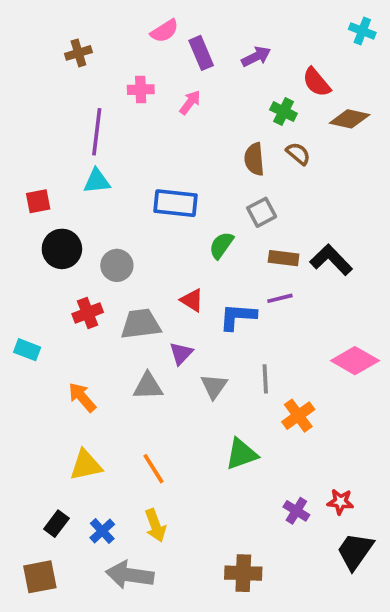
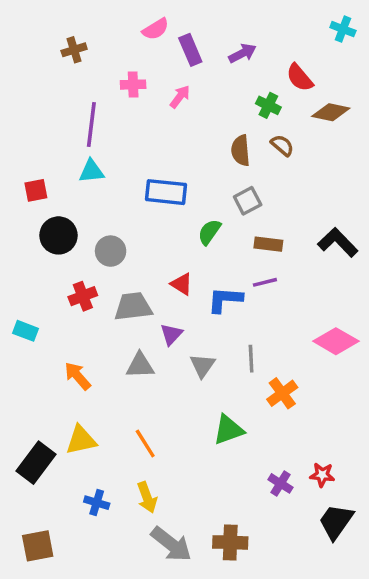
black L-shape: (331, 260) -> (338, 242), moved
black rectangle: (56, 524) -> (36, 463), moved, size x1.6
blue cross: (102, 531) -> (97, 503), turned -30
gray arrow: (130, 575) -> (171, 544), moved, turned -150

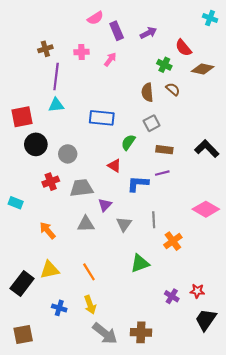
brown cross: (74, 50) -> (45, 49), moved
red square: (36, 190) -> (22, 117), size x1.5
red triangle: (182, 284) -> (114, 166), moved

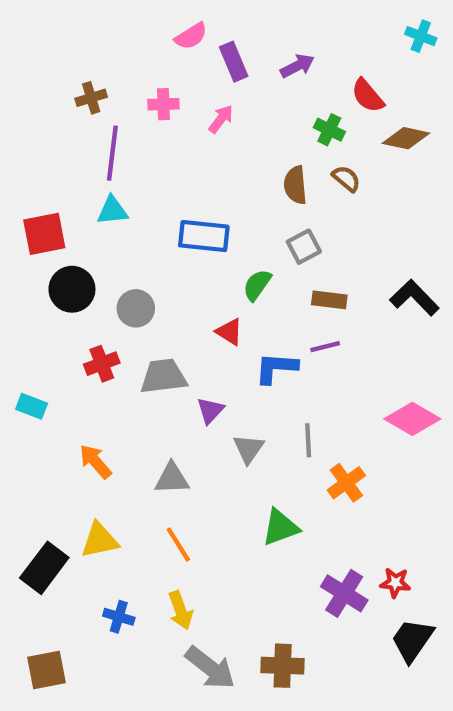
gray triangle: (86, 224) -> (172, 478), moved
purple cross: (172, 296) -> (344, 593), size x1.5

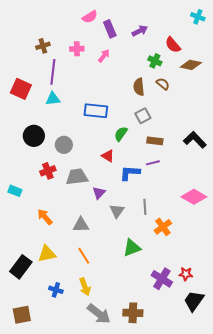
red square: (44, 234) -> (21, 89), moved, turned 35

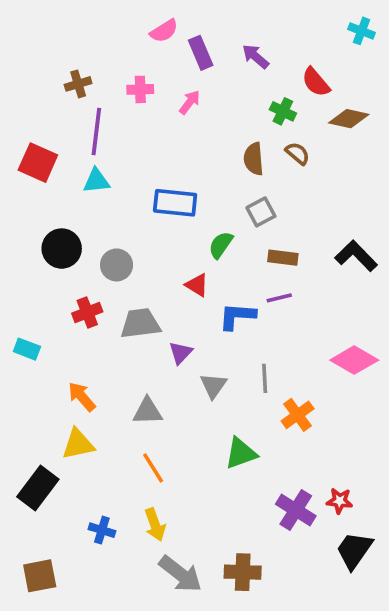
purple arrow: (140, 31) -> (255, 57), turned -112
yellow triangle: (47, 254) -> (78, 444), moved

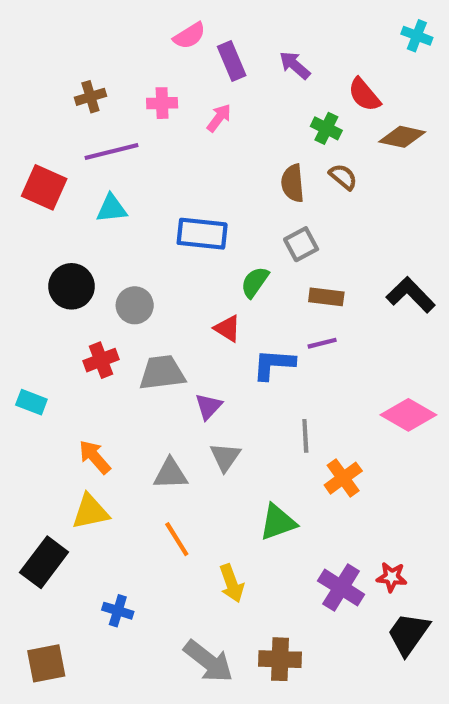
purple line: (96, 131) -> (112, 152), turned 69
gray triangle: (213, 386) -> (225, 457), moved
yellow arrow: (155, 525) -> (232, 583), moved

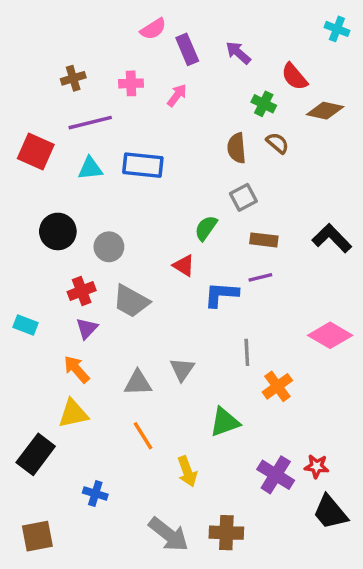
blue rectangle: (202, 234) -> (143, 165), moved
gray trapezoid: (162, 373) -> (131, 301), turned -144
purple triangle: (208, 406) -> (87, 328), moved
black trapezoid: (408, 634) -> (330, 512), turned -75

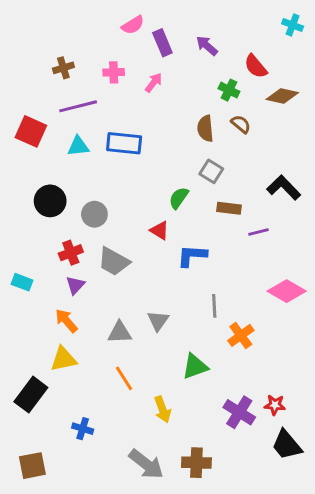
gray square: (243, 197) -> (211, 171), turned -30
black L-shape: (332, 238) -> (284, 188), moved
purple line: (260, 277) -> (259, 232), moved

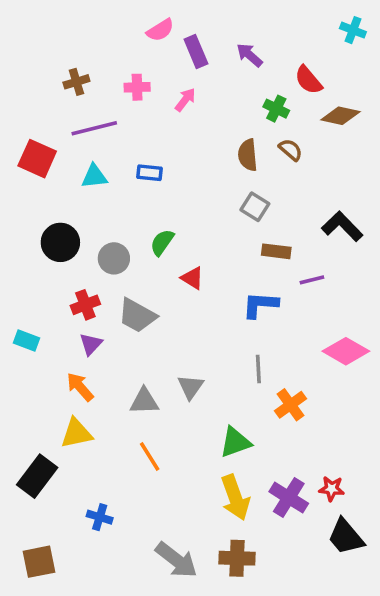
blue rectangle: (124, 143) -> (150, 173), size x0.6
green semicircle: (179, 198) -> (162, 242), moved
blue L-shape: (192, 256) -> (260, 305), moved
yellow arrow: (162, 409) -> (235, 498), moved, size x1.4

